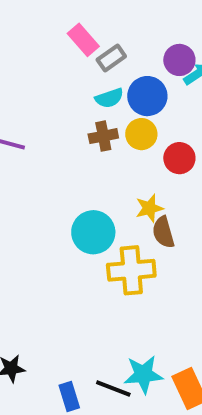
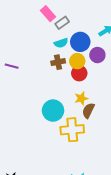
purple circle: (179, 60) -> (97, 55), moved
red circle: (179, 158) -> (79, 73), moved
brown semicircle: (163, 232) -> (88, 111), turned 42

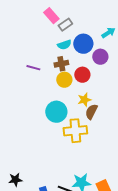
yellow circle: (77, 61) -> (64, 80), moved
purple line: (12, 66) -> (33, 68), moved

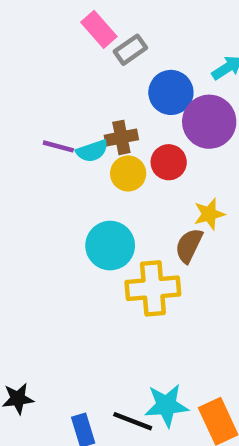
cyan semicircle: (64, 45) -> (92, 151), moved
purple circle: (100, 57) -> (209, 122), size x1.5
yellow star: (84, 100) -> (209, 214), moved

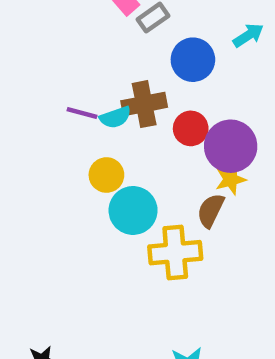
purple circle: (209, 122) -> (231, 146), moved
brown cross: (121, 137) -> (144, 104), size x1.4
yellow circle: (128, 173) -> (106, 175), moved

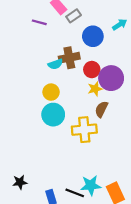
purple line: (82, 113) -> (39, 22), moved
yellow star: (231, 179) -> (95, 89), moved
cyan circle: (133, 210) -> (53, 115), moved

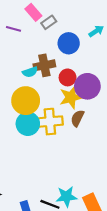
yellow star: (95, 89) -> (71, 97), size x1.5
yellow circle: (51, 92) -> (26, 101), size x1.6
yellow cross: (84, 130) -> (50, 122), moved

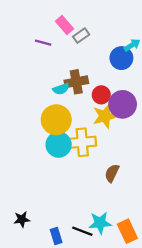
blue circle: (69, 43) -> (121, 58), moved
brown semicircle: (77, 118) -> (112, 173), moved

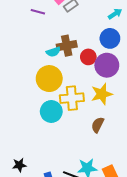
blue circle: (121, 58) -> (110, 38), moved
yellow star: (105, 116) -> (102, 94), moved
cyan circle: (59, 145) -> (51, 112), moved

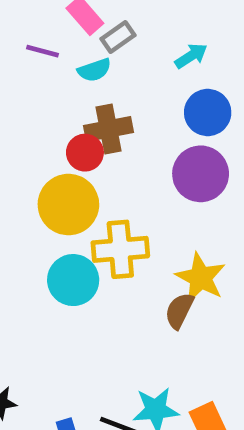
cyan arrow: (115, 14) -> (191, 56), moved
cyan semicircle: (53, 52) -> (94, 70), moved
red circle: (88, 57) -> (85, 153), moved
yellow star: (102, 94) -> (201, 278), moved, turned -30

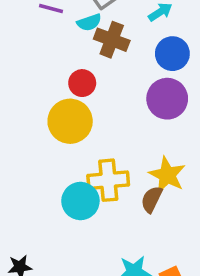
brown cross: (109, 129) -> (112, 40), moved, turned 32
yellow cross: (120, 249) -> (108, 180), moved
cyan circle: (73, 280) -> (80, 201), moved

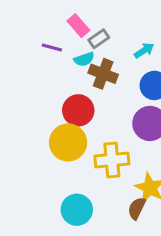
red circle: (82, 83) -> (78, 110), size x1.4
yellow cross: (108, 180) -> (112, 160), moved

